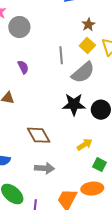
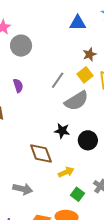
gray line: (61, 55) -> (58, 80), turned 30
black star: (74, 104) -> (62, 131), size x0.7
brown diamond: (39, 135) -> (41, 153), moved

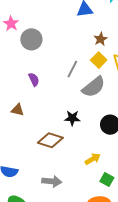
black star: (62, 131) -> (72, 118), moved
brown diamond: (41, 153) -> (50, 140), moved, turned -45

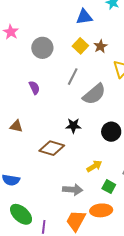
gray circle: (31, 39) -> (42, 48), moved
yellow square: (99, 60) -> (80, 46), moved
brown triangle: (18, 110) -> (16, 126), moved
gray arrow: (52, 181) -> (73, 190), moved

